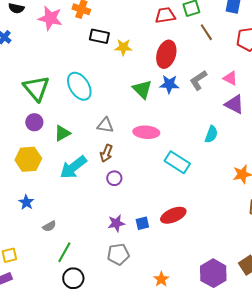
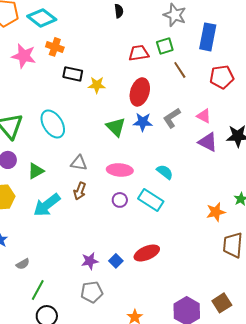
cyan semicircle: (211, 134) -> (165, 172), moved, turned -72
purple circle: (114, 178) -> (120, 200), moved
blue square: (142, 223) -> (116, 261), turned -32

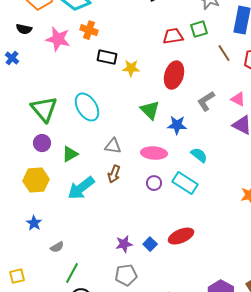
brown line: (180, 70) -> (224, 53), moved
blue star: (143, 122) -> (177, 125), moved

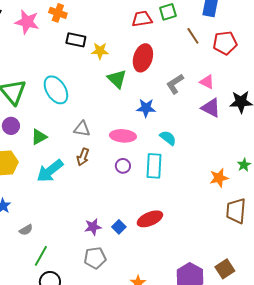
green triangle: (150, 110) -> (117, 79), moved
cyan rectangle: (185, 183) -> (154, 166), turned 60

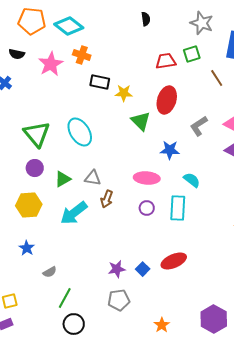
pink star: (27, 22) -> (51, 64), turned 30
gray triangle: (82, 129) -> (93, 178), moved

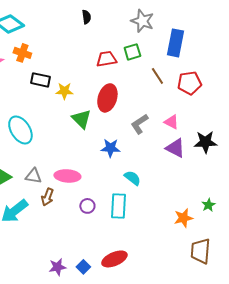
pink ellipse: (147, 178) -> (67, 176), moved

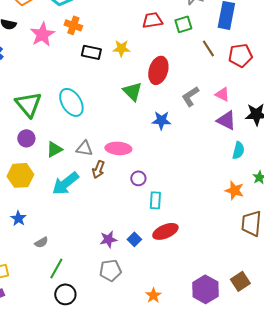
red trapezoid: (106, 59) -> (152, 20), moved
yellow star: (64, 91) -> (121, 48), moved
cyan semicircle: (132, 178) -> (238, 150), moved, turned 66
cyan rectangle: (118, 206) -> (155, 200), moved, size x0.7
orange star: (183, 218) -> (234, 190), turned 30

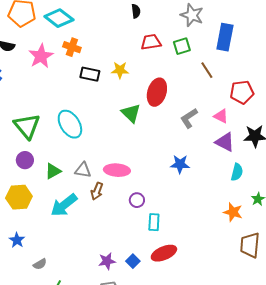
red pentagon: (240, 55) -> (242, 92), moved
blue star: (161, 120) -> (180, 164), moved

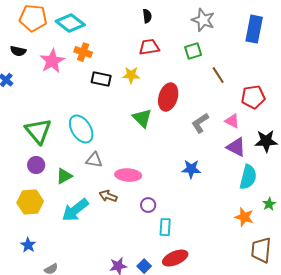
blue rectangle: (225, 37) -> (254, 29), moved
red trapezoid: (151, 42) -> (149, 47), moved
gray triangle: (83, 170) -> (94, 160), moved
cyan semicircle: (237, 172) -> (248, 177), size x1.4
brown arrow: (97, 191) -> (108, 196), turned 90

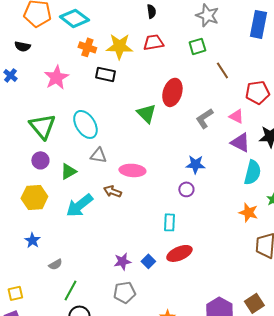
pink star: (52, 61) -> (56, 77), moved
yellow star: (131, 75) -> (119, 46), moved, size x1.5
purple circle: (148, 205) -> (186, 189), moved

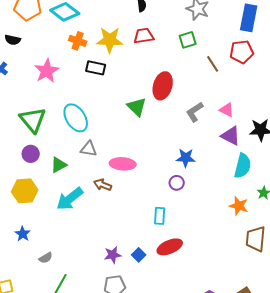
red pentagon: (257, 92) -> (242, 52), moved

